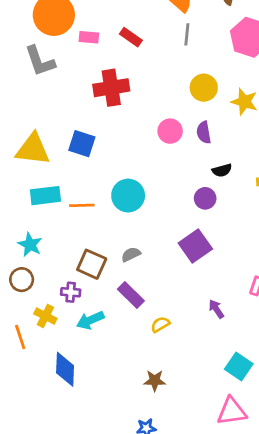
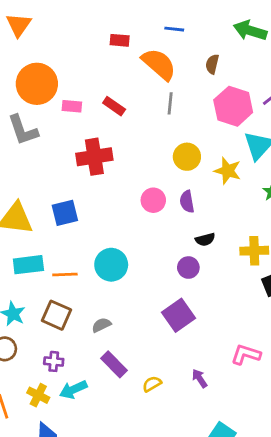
blue square: (82, 144) -> (65, 213), turned -32
gray semicircle: (131, 254) -> (101, 325), moved
brown square: (92, 264) -> (57, 315), moved
yellow cross: (45, 316) -> (38, 395), moved
yellow semicircle: (160, 324) -> (152, 384), moved

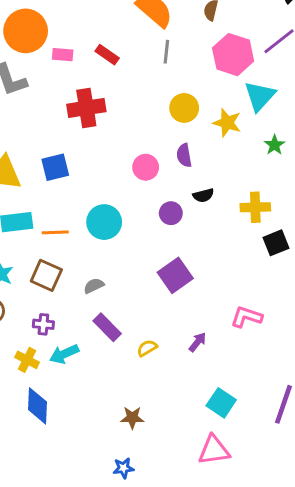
pink circle: (153, 200) -> (146, 167), moved
purple circle: (188, 268) -> (171, 213), moved
purple arrow: (200, 378) -> (197, 342), turned 72

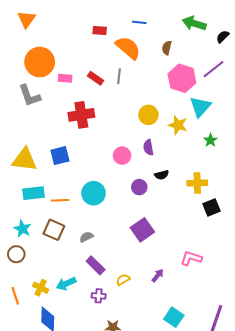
gray line: (166, 52) -> (119, 76), moved
purple cross: (43, 324) -> (99, 296), moved

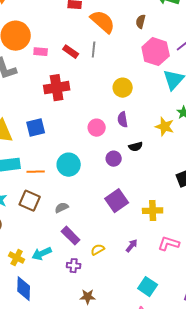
yellow star: (178, 125) -> (165, 127), moved
yellow cross: (197, 183) -> (153, 211), moved
pink L-shape: (191, 258) -> (169, 244), moved

